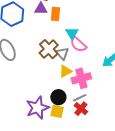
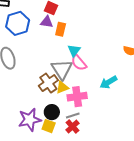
brown cross: (49, 49) -> (48, 83), moved
gray triangle: (62, 53) -> (62, 69), size x1.6

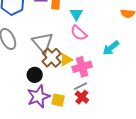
cyan triangle: (74, 51) -> (76, 14), moved
gray triangle: (62, 69) -> (43, 43), moved
black circle: (52, 112) -> (35, 75), moved

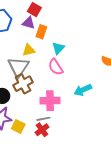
yellow triangle: (66, 60) -> (29, 50), moved

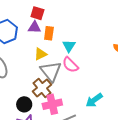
gray triangle: (18, 67) -> (51, 71), moved
cyan arrow: (83, 90) -> (94, 100), moved
pink cross: (50, 101) -> (52, 104), moved

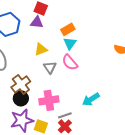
orange rectangle: (49, 33) -> (68, 29), moved, turned 48
gray triangle: (51, 71) -> (50, 67), size x0.6
brown cross: (42, 88) -> (21, 84), moved

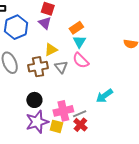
purple triangle: (37, 22) -> (45, 23), turned 40
brown cross: (21, 84) -> (38, 67), moved, turned 30
pink cross: (49, 100) -> (63, 111), moved

